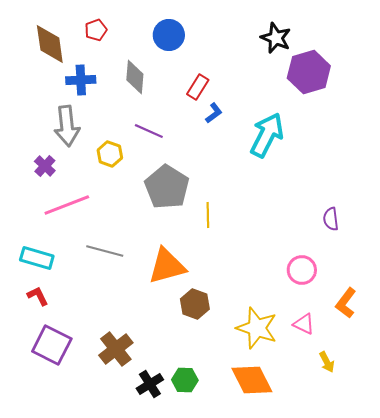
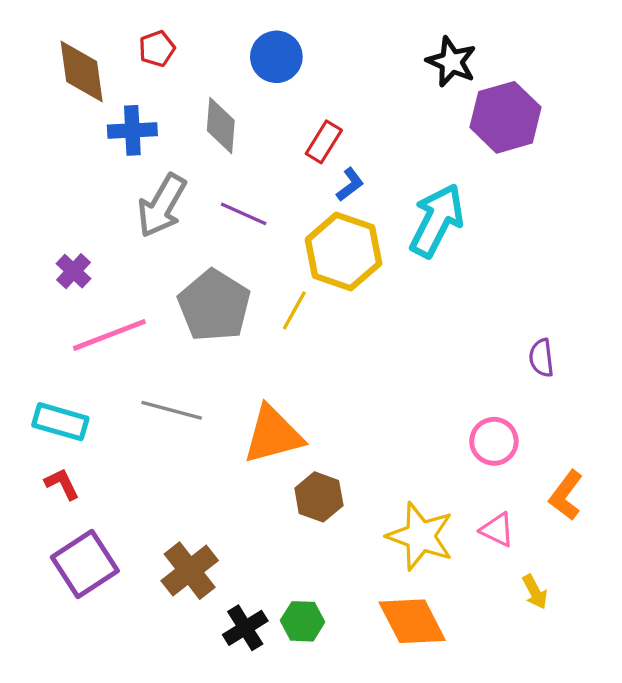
gray arrow: (67, 126) -> (162, 206), moved, turned 36
yellow hexagon: (110, 154) -> (343, 252), moved, size x1.8
gray pentagon: (167, 187) -> (214, 306), moved
yellow line: (208, 215) -> (294, 310), moved, turned 30
purple square: (52, 345) -> (85, 564), turned 30

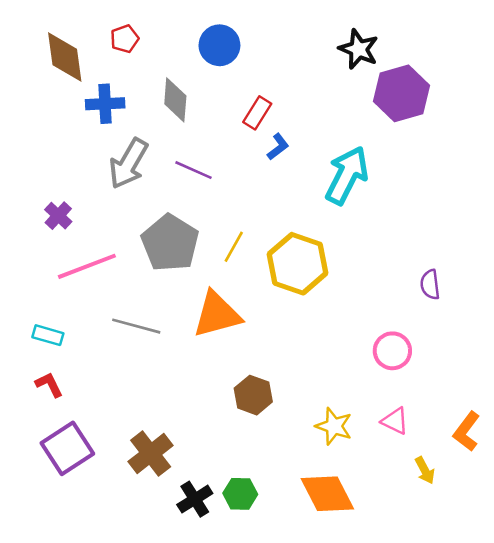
yellow hexagon: (343, 252) -> (297, 264), moved
cyan rectangle: (60, 422) -> (48, 335), size x0.7
orange triangle: (273, 435) -> (217, 314), moved
orange L-shape: (566, 495) -> (467, 431), moved
yellow star: (420, 536) -> (334, 426), size x0.7

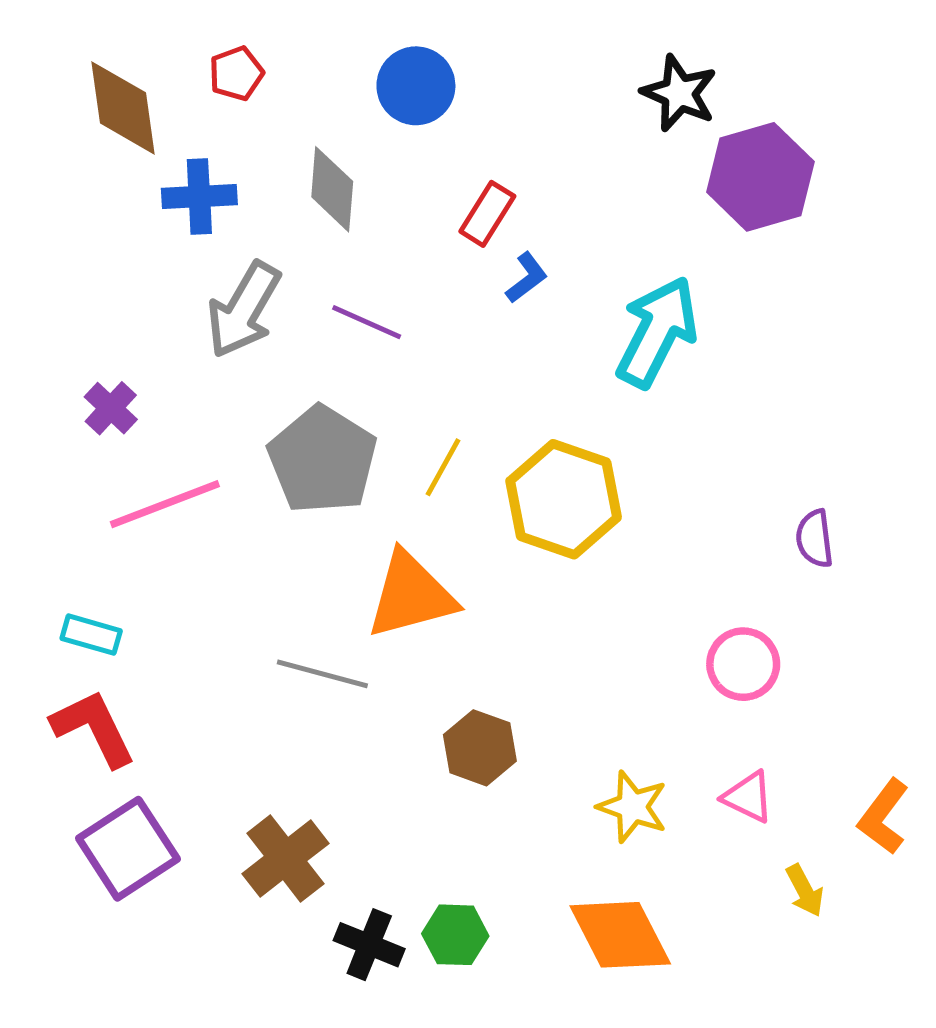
gray line: (136, 326) -> (322, 674), moved
red L-shape: (49, 385) -> (94, 728), size x1.6
black cross: (195, 499) -> (369, 945), turned -36

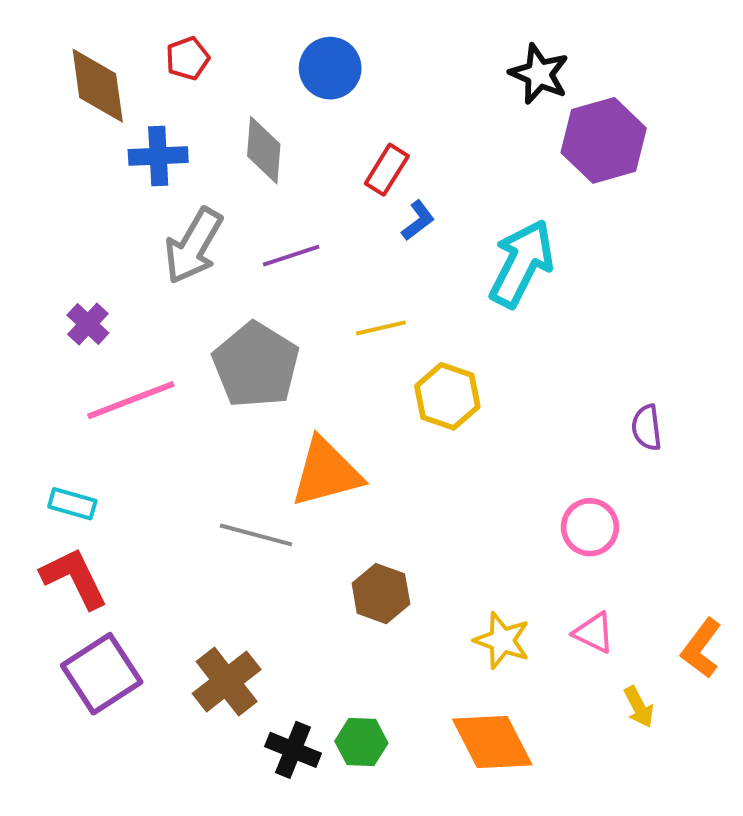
purple line: (367, 322) -> (291, 256), turned -42
yellow line: (443, 467) -> (381, 328), moved, turned 48
yellow hexagon: (564, 499) -> (447, 396), size x0.7

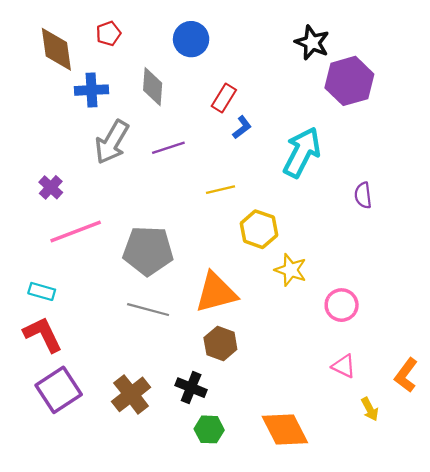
gray pentagon: (256, 365) -> (148, 251), moved, turned -30
purple semicircle: (647, 428) -> (363, 195), moved
orange triangle: (326, 472) -> (216, 293), moved
yellow star: (502, 640) -> (291, 270), moved
black cross: (293, 750) -> (191, 388), moved

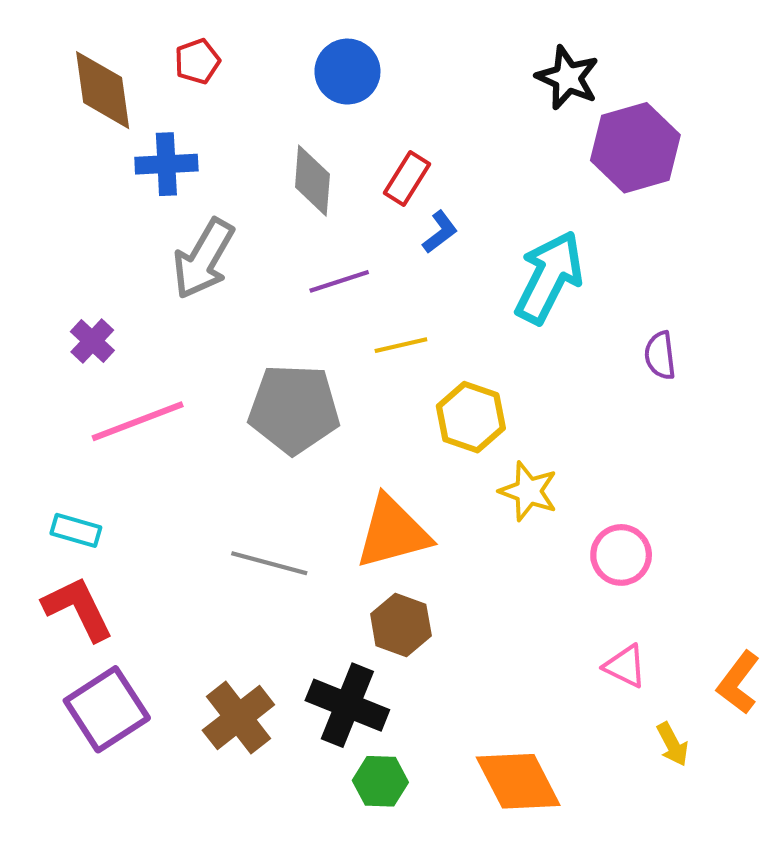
gray diamond: (153, 87) -> (312, 181), moved
purple line: (168, 148) -> (339, 281), moved
gray pentagon: (148, 251) -> (294, 409), moved
black cross: (191, 388) -> (347, 705), size x1.4

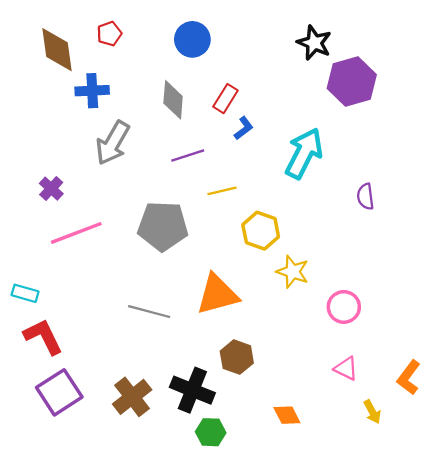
cyan rectangle: (76, 530) -> (25, 293), moved
brown hexagon: (401, 625) -> (237, 357), moved
orange diamond: (518, 781) -> (287, 415), moved, size x0.6

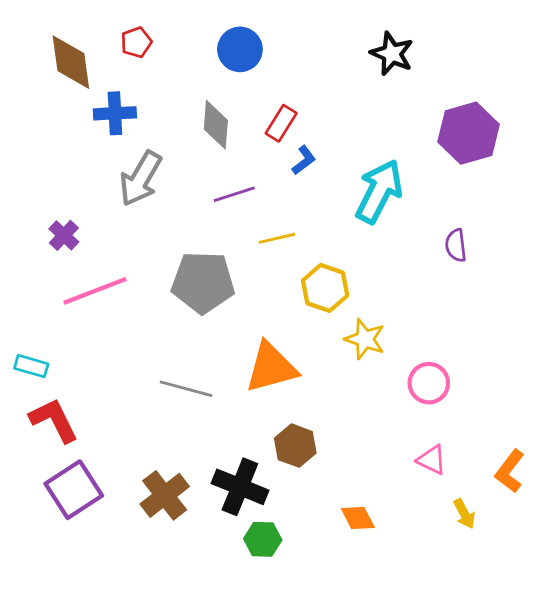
purple hexagon: (352, 82) -> (469, 133), moved

